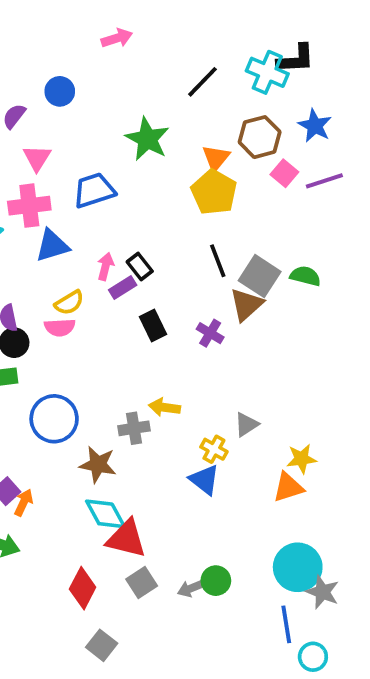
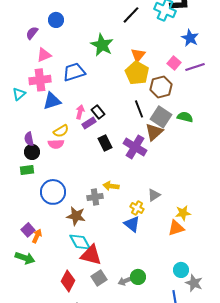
brown hexagon: (260, 137) -> (161, 87), moved
pink triangle: (37, 158) -> (44, 55), turned 35
purple cross: (210, 333) -> (135, 147), size x1.6
cyan circle: (298, 567) -> (181, 270), size x0.6

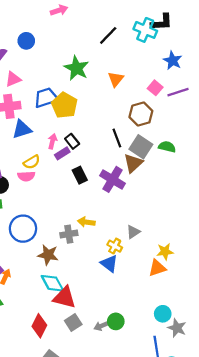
yellow pentagon: (137, 73) -> (64, 105), moved

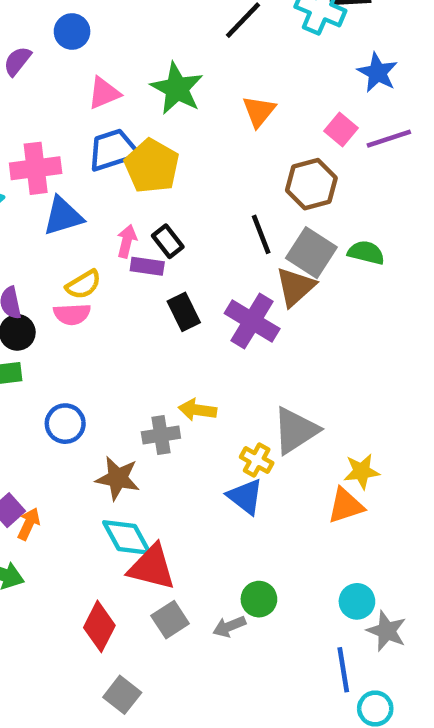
pink triangle: (13, 79) -> (104, 93), moved
purple rectangle: (62, 153) -> (147, 266), turned 40
blue circle: (23, 229) -> (65, 424), size x0.7
gray triangle: (133, 232) -> (295, 430), size x1.6
green circle: (116, 321) -> (259, 599), moved

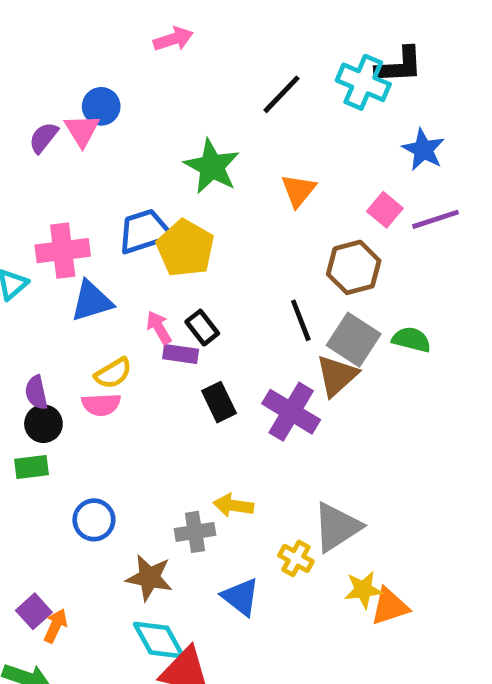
pink triangle: (104, 93) -> (82, 130), moved, turned -39
pink arrow: (127, 241) -> (159, 328), turned -44
yellow star: (362, 471) -> (363, 590), moved
blue triangle: (245, 497) -> (241, 597), moved

